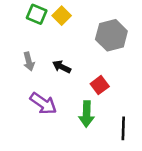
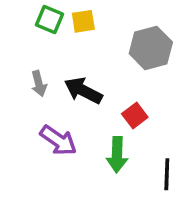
yellow square: (62, 16) -> (83, 21), turned 36
black arrow: (62, 67) -> (83, 91), size x1.5

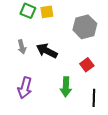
red square: (135, 116) -> (87, 65), moved
purple arrow: (58, 140) -> (25, 88), moved, turned 70

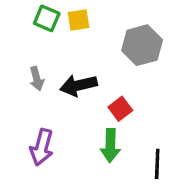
black arrow: (47, 51) -> (79, 85), turned -40
red square: (87, 65) -> (120, 109), moved

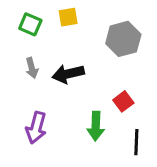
green square: (47, 18) -> (30, 24), moved
red square: (120, 109) -> (123, 101), moved

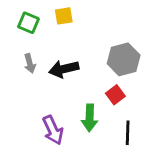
gray hexagon: (123, 39) -> (124, 59), moved
purple arrow: (36, 128) -> (53, 130), moved, turned -40

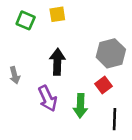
gray arrow: (30, 63) -> (15, 75), moved
black arrow: (64, 69) -> (57, 62), turned 105
purple arrow: (53, 130) -> (48, 98), moved

